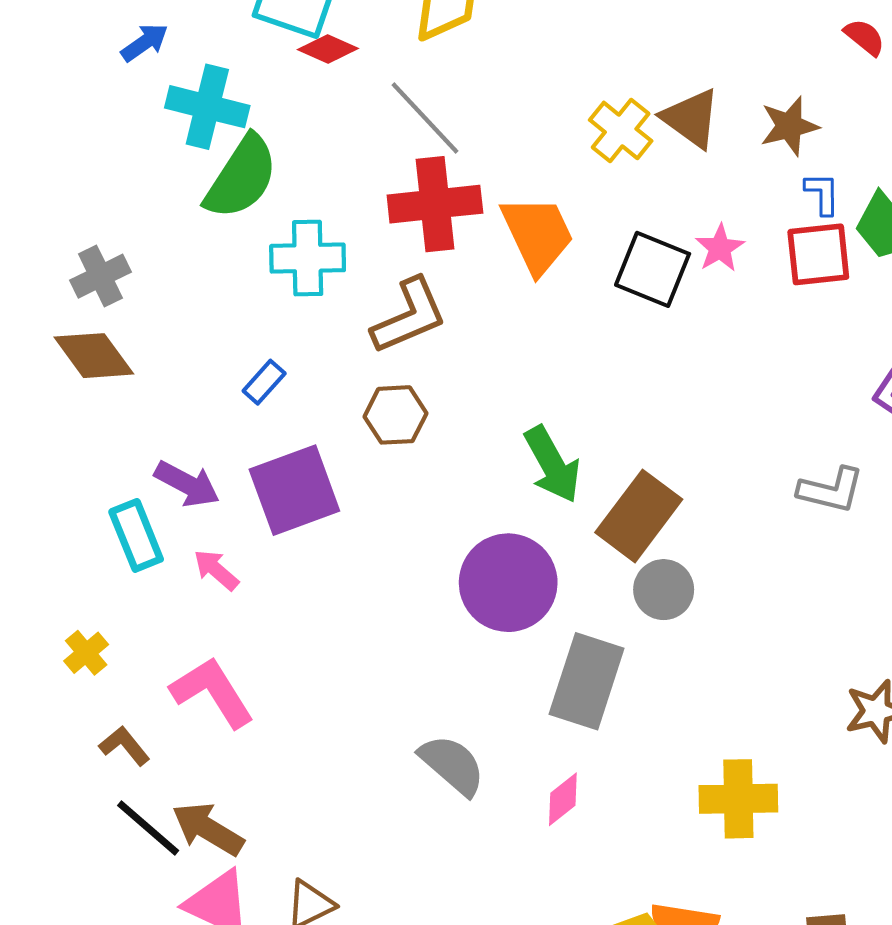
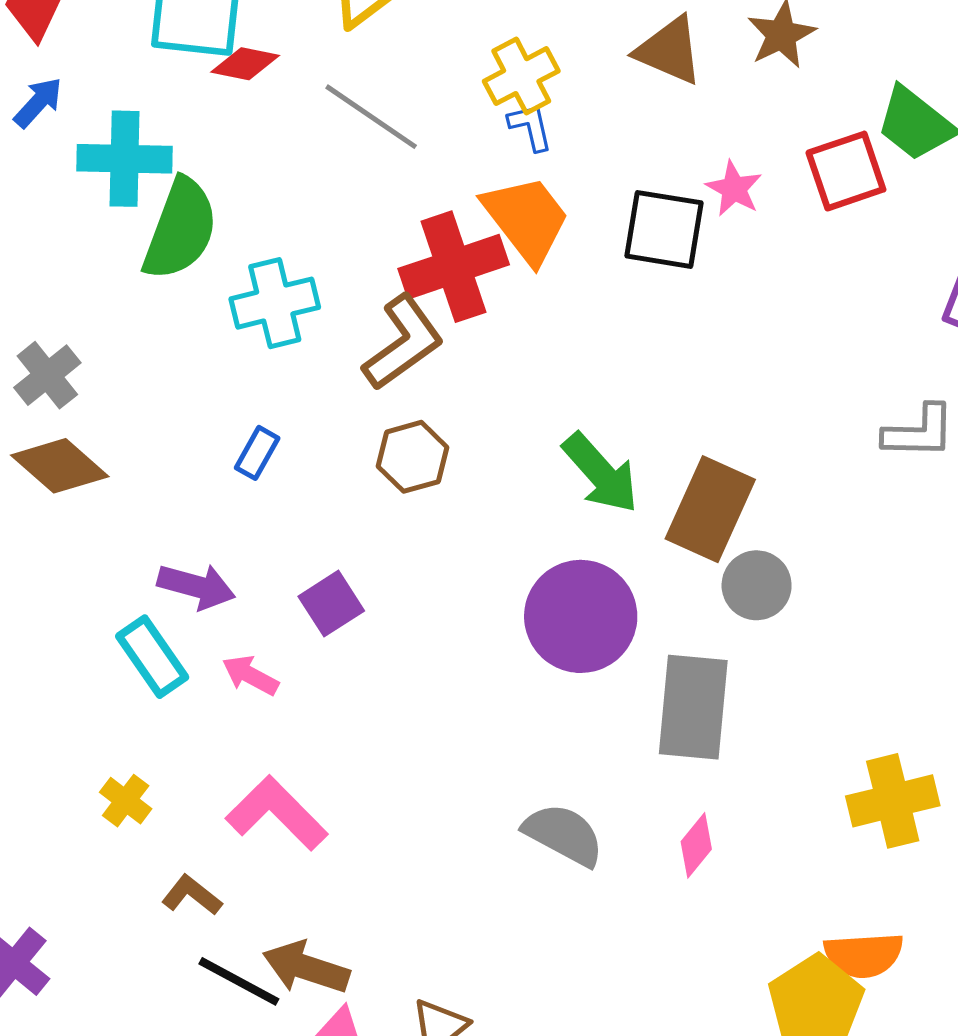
yellow cross: (621, 130) -> (521, 76), moved, turned 36
blue L-shape: (822, 194) -> (530, 127), moved
red cross: (435, 204) -> (454, 267), moved
purple square: (294, 490) -> (331, 604), moved, size x0.6

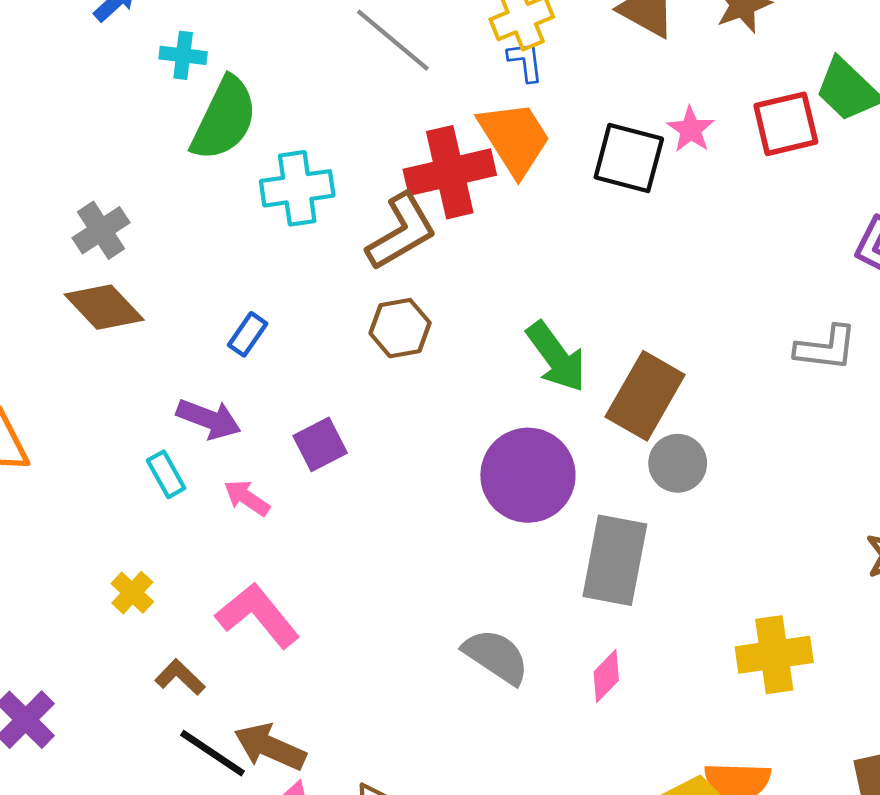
cyan cross: (125, 159) -> (183, 55), size x0.6
blue rectangle: (257, 453) -> (248, 334), moved
cyan rectangle: (152, 657) -> (166, 474), size x0.7

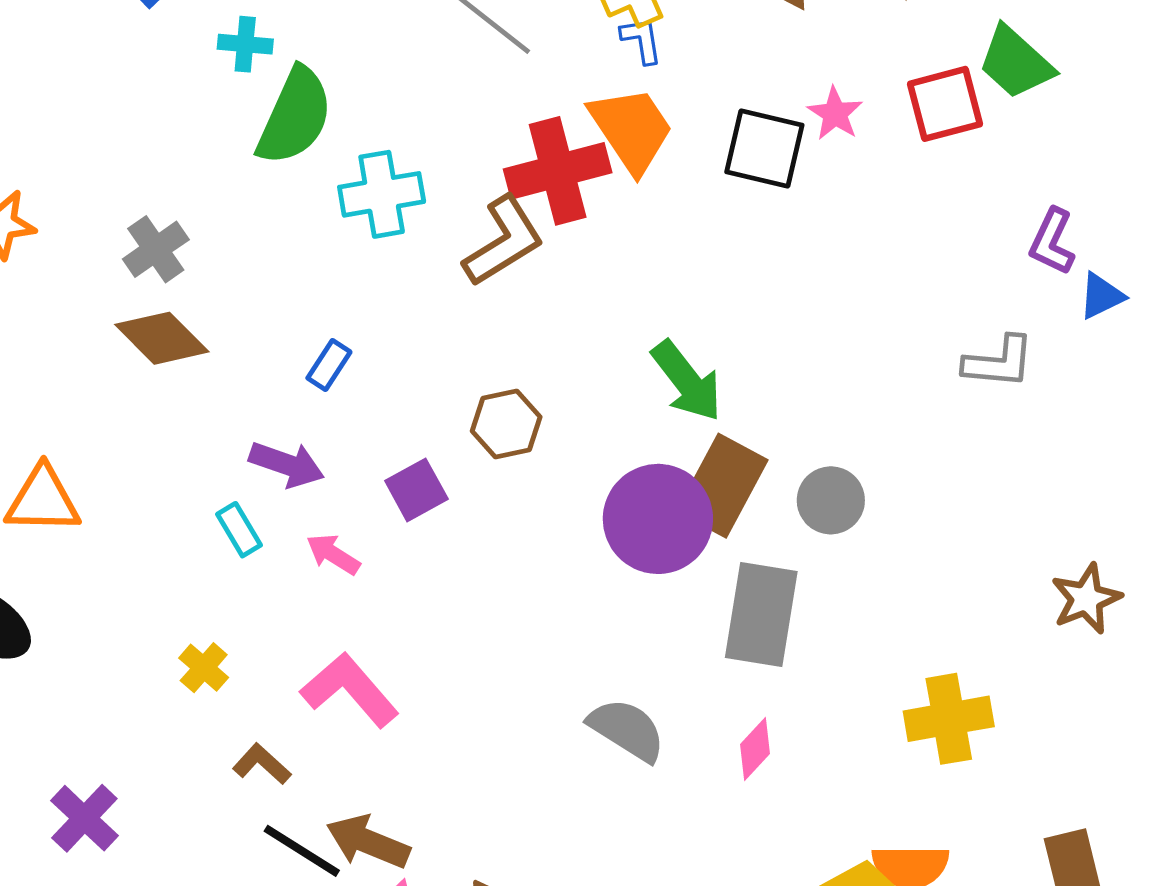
brown hexagon: (400, 328) -> (506, 424), moved
brown rectangle: (645, 396) -> (722, 486), moved

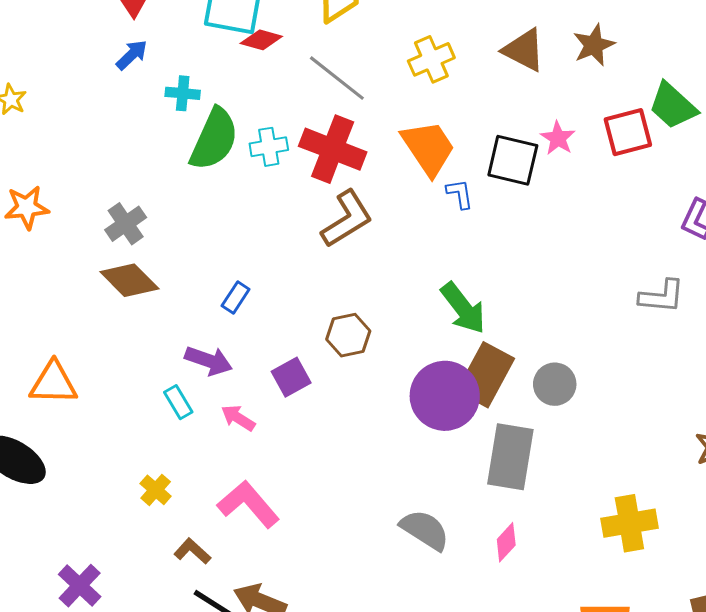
blue L-shape: (642, 40) -> (460, 194), moved
red cross: (558, 171) -> (333, 149), moved, turned 36
cyan cross: (382, 194) -> (269, 147), moved, size x0.7

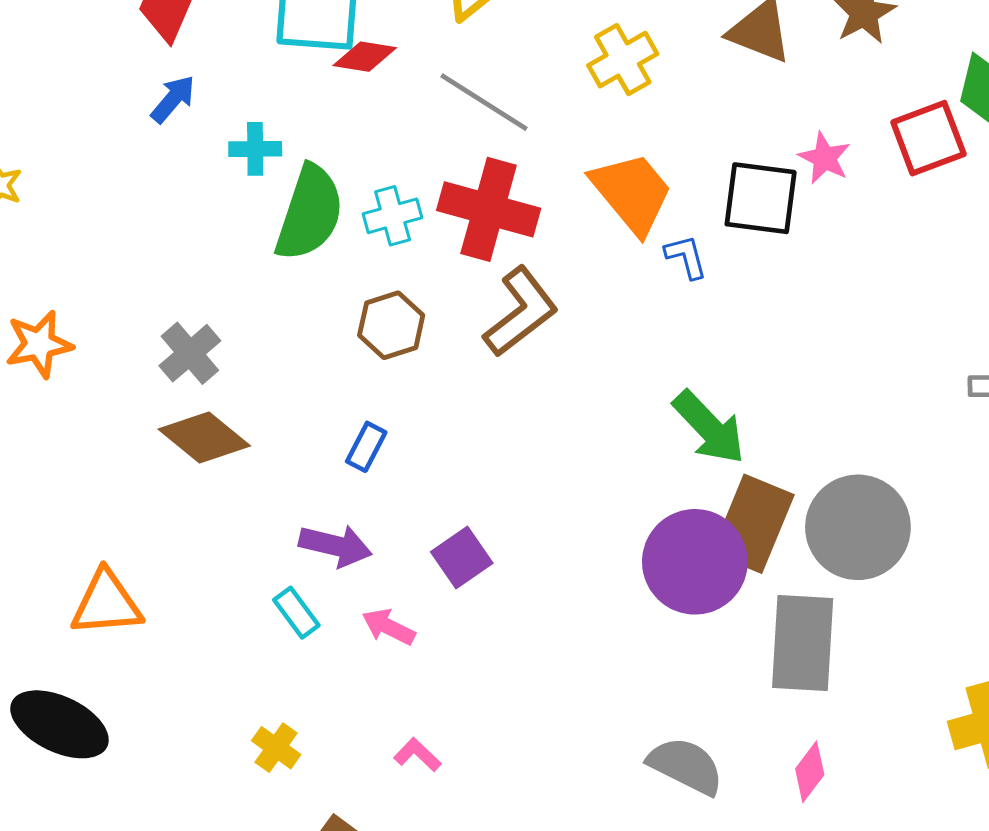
brown hexagon: (348, 335) -> (391, 325), moved
gray circle: (555, 384) -> (858, 527), size x1.6
pink L-shape: (248, 504) -> (417, 755), size x0.5

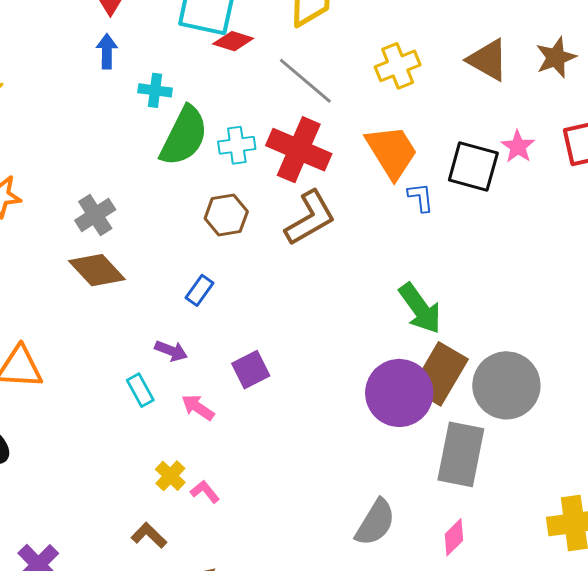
blue arrow: (173, 99) -> (107, 51), turned -48
purple arrow: (335, 546) -> (171, 351), size x0.7
yellow cross: (276, 748) -> (170, 476), moved
gray semicircle: (686, 766) -> (375, 522), turned 87

